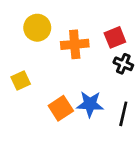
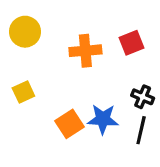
yellow circle: (37, 28) -> (25, 32), moved
black cross: (123, 64) -> (143, 97), moved

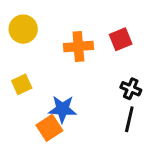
blue star: (103, 119) -> (62, 109), moved
orange square: (70, 124) -> (49, 128), moved

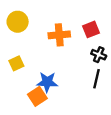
black cross: (131, 89) -> (99, 55), moved
black line: (129, 119) -> (97, 79), moved

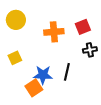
black cross: (99, 55) -> (90, 50), turned -32
black line: (97, 79) -> (67, 72), moved

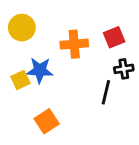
black line: (67, 72) -> (106, 92), moved
blue star: (43, 75) -> (40, 70), moved

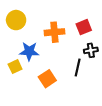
yellow square: (20, 80) -> (15, 67), moved
orange square: (47, 121) -> (47, 79), moved

